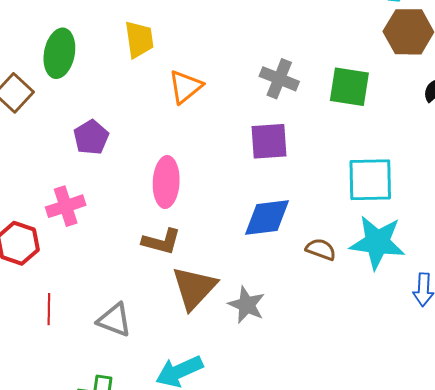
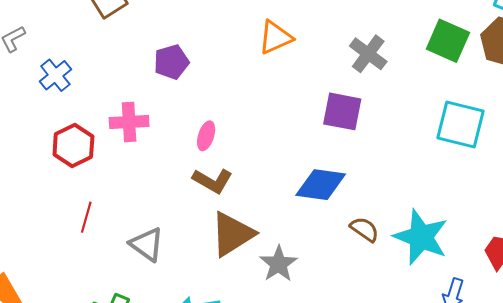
green square: (349, 87) -> (448, 41), moved
cyan square: (370, 180) -> (461, 124), moved
pink ellipse: (166, 182) -> (206, 136), moved, size x0.6

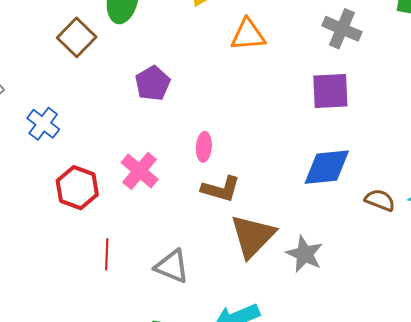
orange triangle: (275, 37) -> (248, 35), turned 33
pink cross: (129, 122) -> (140, 171), moved, turned -33

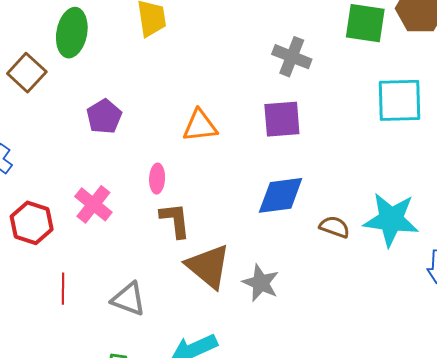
orange triangle: (248, 35) -> (200, 126), moved
brown L-shape: (221, 189) -> (175, 220), turned -111
brown triangle: (253, 236) -> (208, 266), turned -33

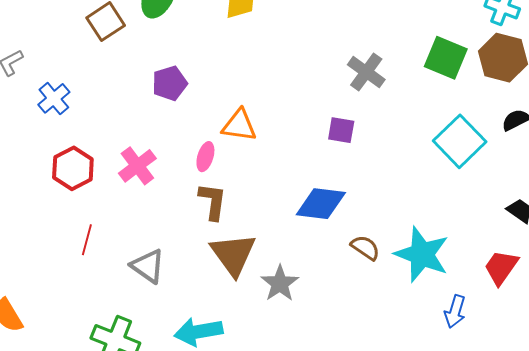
cyan square: (400, 100) -> (460, 141), turned 33
purple square: (282, 119) -> (341, 130), size x0.7
orange triangle: (200, 126) -> (239, 125), moved

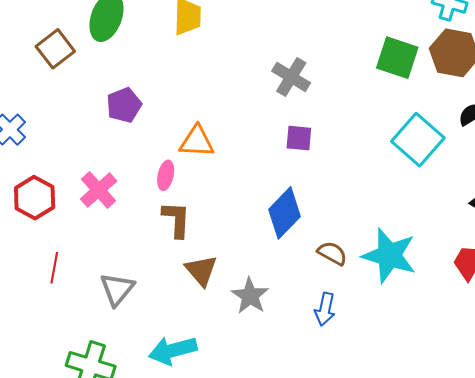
gray cross: (366, 72) -> (291, 77), moved
blue diamond: (321, 204) -> (284, 213), turned -48
brown triangle: (233, 254) -> (201, 271), size x0.7
gray triangle: (148, 266) -> (117, 289), turned 39
blue arrow: (455, 311) -> (325, 309), moved

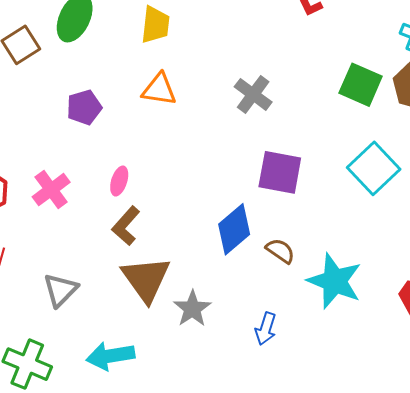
purple square: (299, 138) -> (280, 172), moved, size x1.6
orange triangle: (197, 142) -> (159, 89), moved
brown L-shape: (176, 219) -> (126, 226), turned -147
brown semicircle: (332, 253) -> (280, 251), moved
brown triangle: (201, 271) -> (146, 279), size x1.5

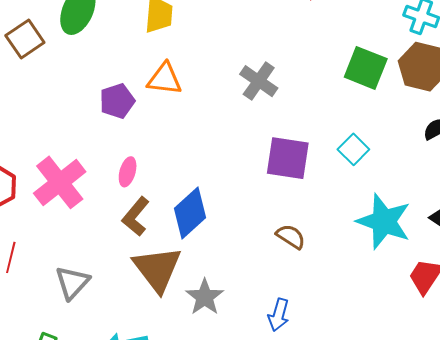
purple pentagon: (84, 107) -> (117, 101), moved
cyan square: (374, 168) -> (353, 149), moved, size x0.6
pink cross: (51, 190) -> (60, 182), size x1.4
blue diamond: (234, 229) -> (190, 213), moved
cyan star: (335, 281) -> (384, 221), moved

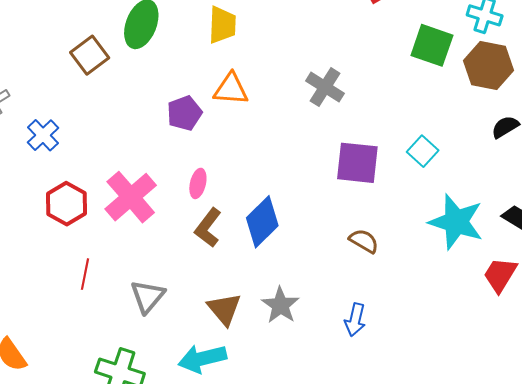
green square: (366, 68) -> (432, 45), moved
brown triangle: (157, 269) -> (224, 309), moved, size x0.7

